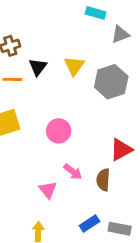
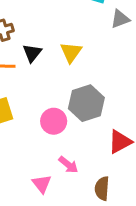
gray hexagon: (111, 82) -> (86, 103), moved
brown semicircle: (103, 180) -> (102, 188), moved

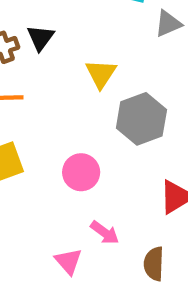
black triangle: (32, 53) -> (40, 38), moved
gray hexagon: (86, 103) -> (141, 119), moved

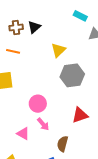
pink circle: (81, 172) -> (38, 104), moved
pink triangle: (68, 261) -> (23, 133), turned -32

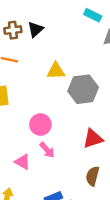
yellow triangle: (58, 50) -> (56, 71), moved, turned 42
brown semicircle: (62, 144) -> (92, 176), moved

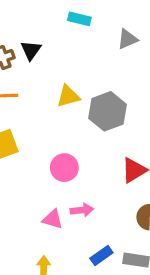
cyan rectangle: (93, 15) -> (79, 19), moved
pink arrow: (47, 150) -> (82, 210), moved, turned -42

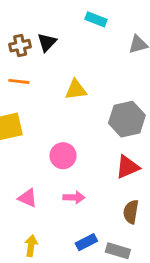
gray hexagon: (108, 111) -> (127, 119), moved
pink triangle: (53, 219) -> (28, 198), moved

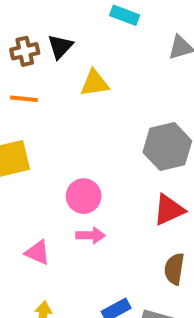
yellow triangle: (76, 90) -> (95, 83), moved
pink arrow: (74, 197) -> (90, 235), moved

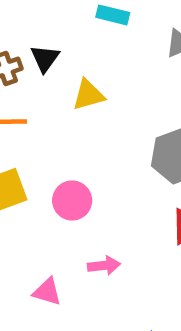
pink circle: (84, 196) -> (72, 200), moved

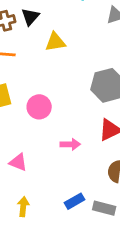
pink arrow: (104, 266) -> (70, 144), moved

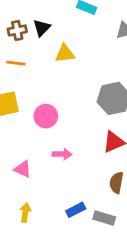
pink arrow: (70, 144) -> (62, 154), moved

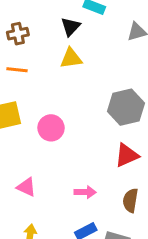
black triangle: (42, 28) -> (70, 27), moved
pink arrow: (62, 154) -> (85, 192), moved

